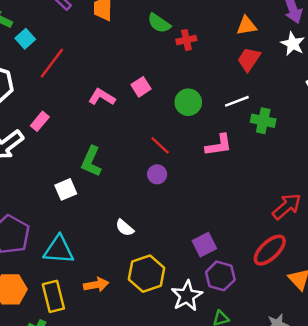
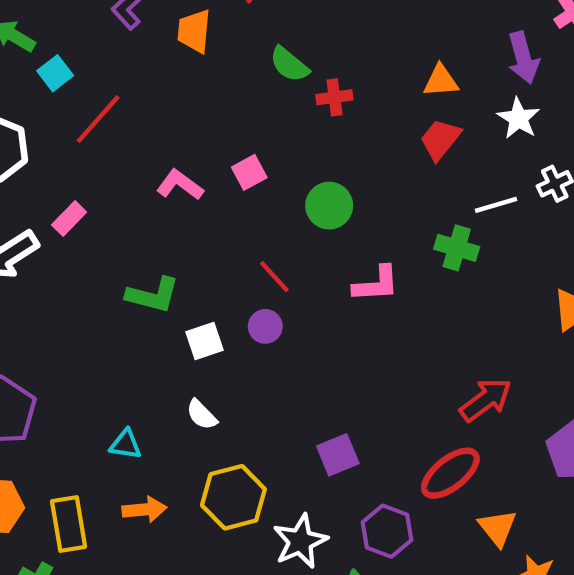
white line: (237, 101) -> (496, 205), moved
green L-shape: (91, 161) -> (153, 295), turned -104
white square: (66, 189) -> (204, 341), moved
cyan triangle: (59, 250) -> (126, 444), moved, size x0.6
purple hexagon: (220, 276) -> (387, 531), moved

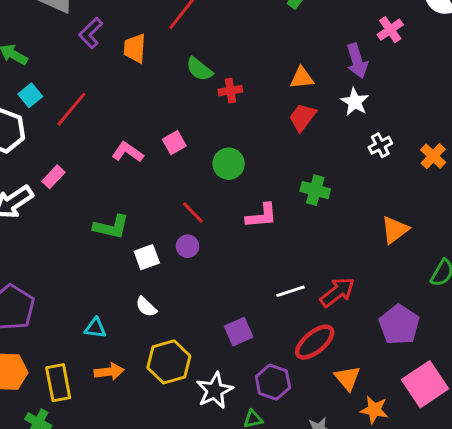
cyan square: (55, 73) -> (30, 95), moved
white line: (496, 205) -> (291, 291), moved

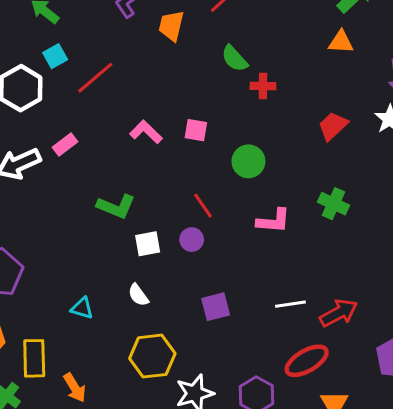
orange triangle: (302, 78) -> (341, 42), moved
pink square: (174, 143) -> (196, 130), turned 30
purple square: (239, 332) -> (216, 307), moved
orange arrow: (109, 372) -> (75, 388), moved, turned 56

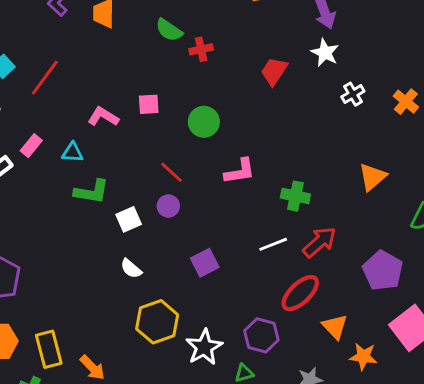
green cross: (333, 204) -> (295, 196), moved
cyan triangle: (82, 308) -> (72, 152), moved

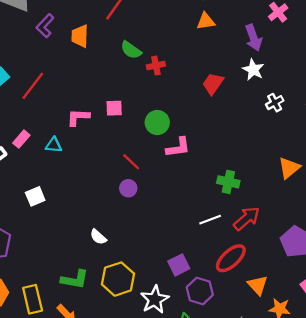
pink L-shape: (103, 117) -> (78, 117), turned -30
pink L-shape: (240, 171) -> (178, 147), moved
green L-shape: (92, 192) -> (75, 279), moved
white square: (129, 219) -> (35, 196), moved
purple square: (205, 263) -> (179, 265), moved

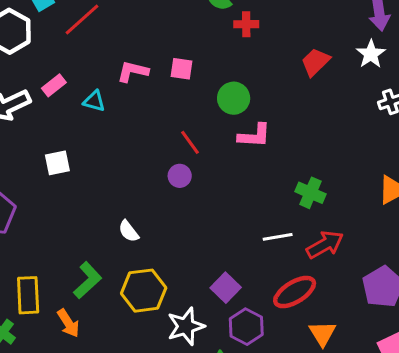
purple square: (179, 265) -> (226, 288), turned -30
green L-shape: (75, 279) -> (87, 280), turned -64

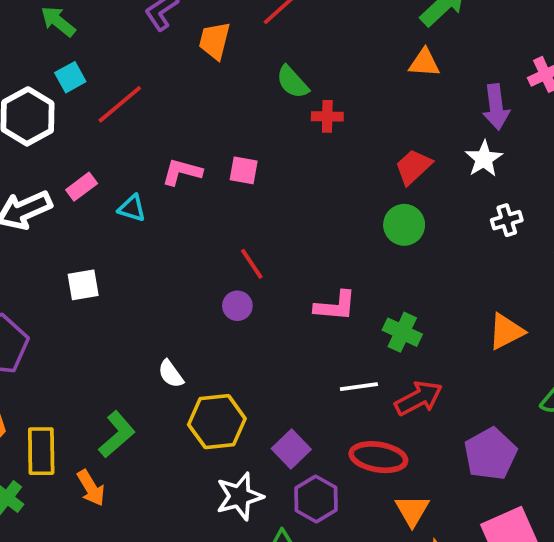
green circle: (234, 98) -> (404, 225), moved
pink L-shape: (254, 136) -> (335, 306), moved
yellow hexagon: (144, 291) -> (217, 422), moved
red ellipse: (295, 292) -> (378, 457), turned 39

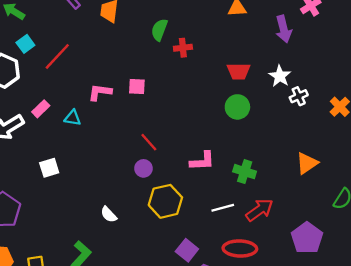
green semicircle: (292, 82) -> (159, 30), turned 70
white star: (484, 159) -> (280, 76), moved
red trapezoid: (413, 167) -> (239, 71), turned -130
yellow hexagon: (217, 422) -> (165, 201), moved

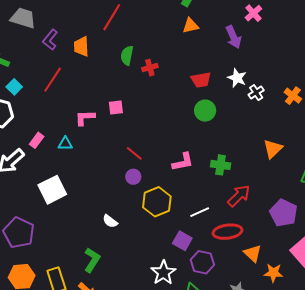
red line: (57, 56) -> (53, 80), moved
white square: (49, 168) -> (52, 190), size x1.6
white line: (223, 208) -> (200, 212), moved

